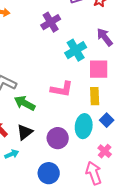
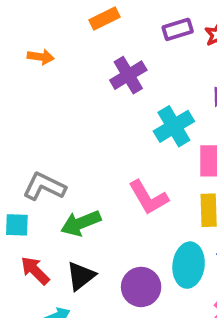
pink L-shape: (62, 89) -> (148, 197), turned 50
green arrow: (25, 103) -> (81, 223), turned -50

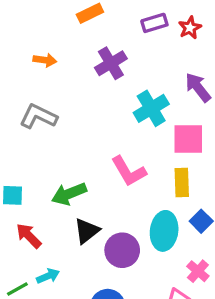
orange arrow: (41, 57) -> (45, 60), moved
gray L-shape: (44, 187) -> (38, 116), moved
black triangle: (81, 276) -> (87, 231), moved

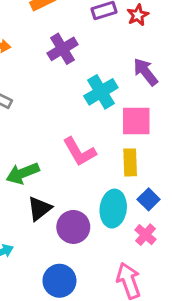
pink cross: (198, 271) -> (145, 235), moved

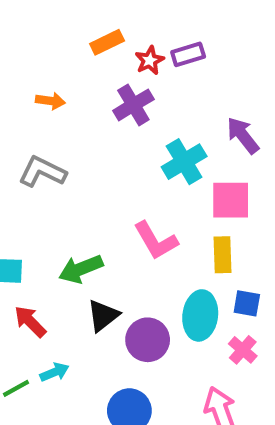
red star: (138, 15) -> (150, 60), moved
blue square: (149, 199) -> (247, 303), turned -35

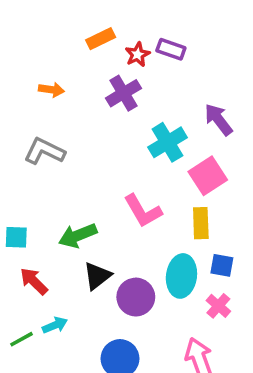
purple rectangle: (188, 54) -> (171, 49), turned 36
pink square: (231, 200) -> (208, 176), turned -33

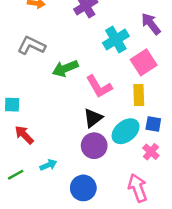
green arrow: (78, 236) -> (65, 68), moved
black triangle: (97, 276) -> (93, 118), moved
cyan ellipse: (181, 276) -> (126, 131), turned 44
cyan arrow: (55, 325) -> (48, 165), moved

